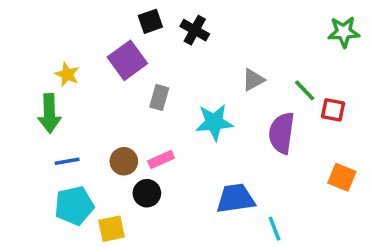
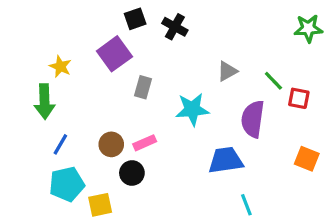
blue line: (67, 161) -> (60, 144), turned -50
blue trapezoid: (236, 199) -> (226, 160), moved

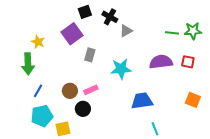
green star: (308, 28) -> (193, 31), moved
gray triangle: (227, 71) -> (126, 31), moved
green line: (273, 81) -> (172, 33), moved, turned -40
purple semicircle: (253, 119) -> (161, 62), moved, turned 75

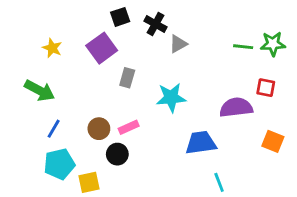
yellow star: (38, 42) -> (52, 48), moved
purple semicircle: (161, 62) -> (236, 107), moved
green arrow: (28, 64) -> (40, 90), turned -60

